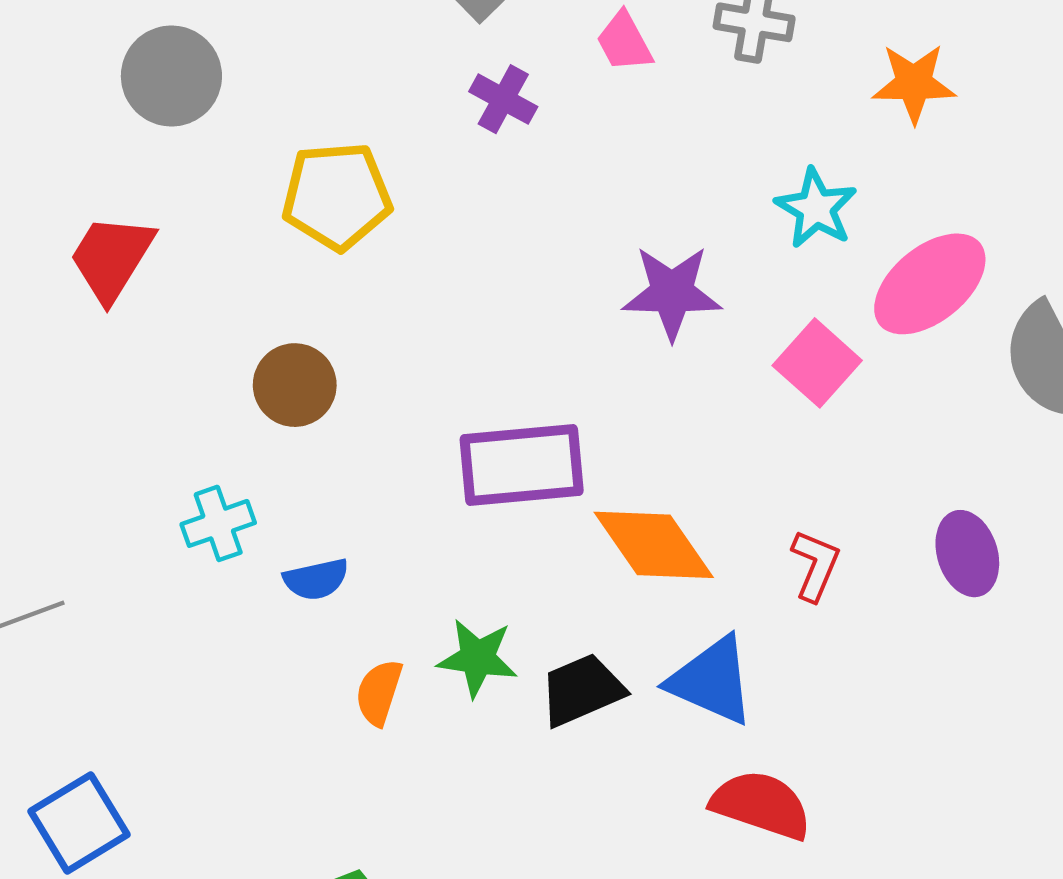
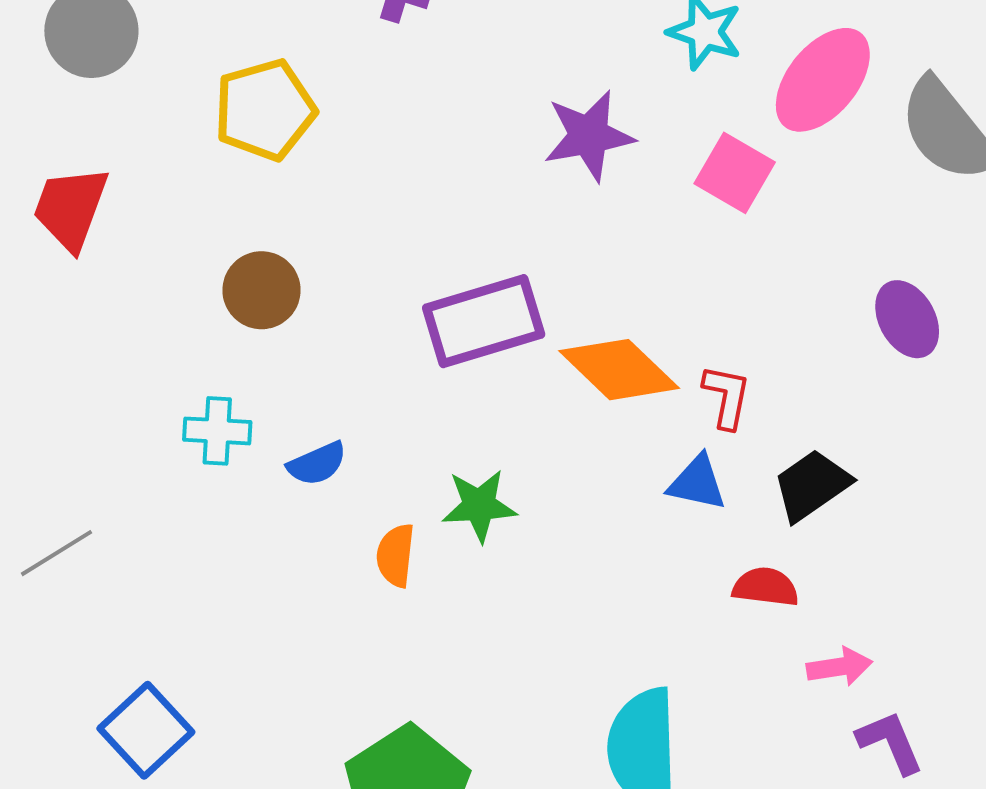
cyan cross: (218, 523) -> (217, 431), turned 34
red L-shape: (815, 565) -> (727, 397), moved
blue triangle: (712, 681) -> (697, 483), size x0.7
black trapezoid: (582, 690) -> (812, 485), moved
red semicircle: (761, 805) -> (766, 587), size x0.7

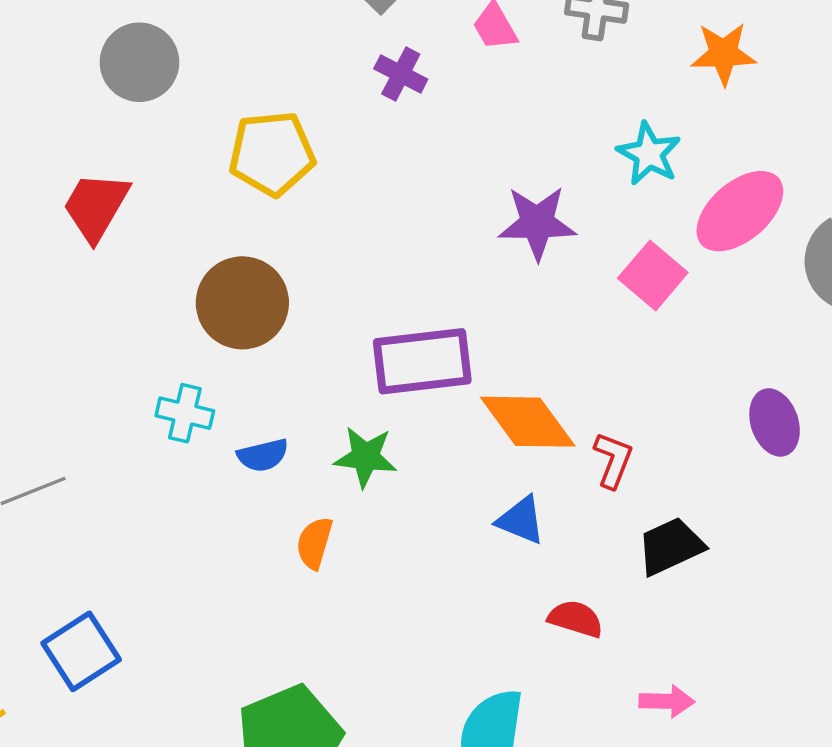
brown circle: (262, 290) -> (242, 303), size x1.4
blue triangle: (697, 483) -> (521, 520), moved
green star: (479, 506) -> (366, 457), moved
red semicircle: (766, 587) -> (576, 619), moved

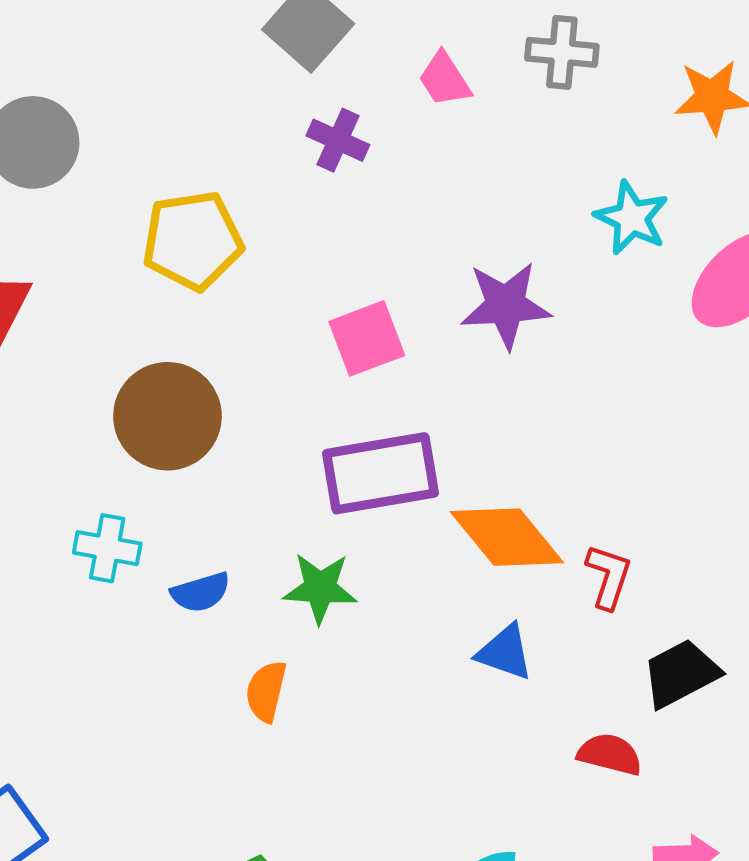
pink square: (653, 275) -> (367, 338), moved, turned 32
red semicircle: (576, 619) -> (610, 754), moved

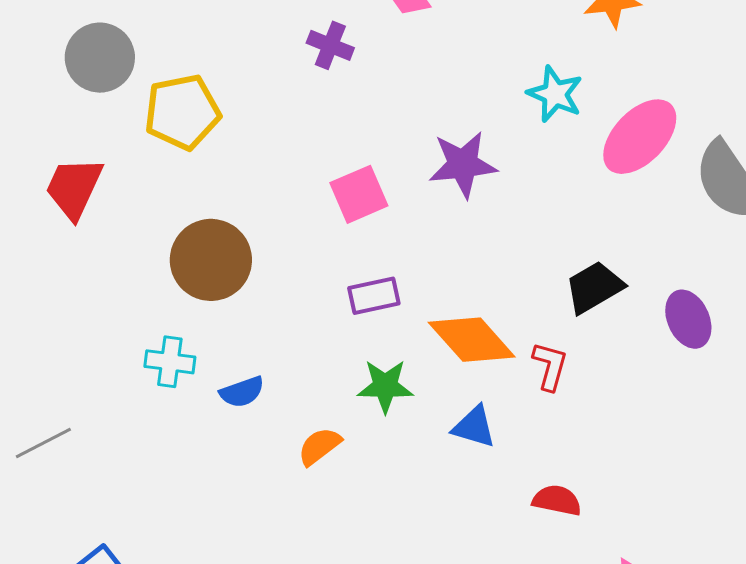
yellow pentagon: (193, 241) -> (182, 112), moved
purple rectangle: (380, 473) -> (374, 296), size x0.6
green star: (320, 588) -> (385, 386), moved
black trapezoid: (681, 673) -> (594, 287), moved
orange semicircle: (266, 691) -> (319, 446), moved, turned 42

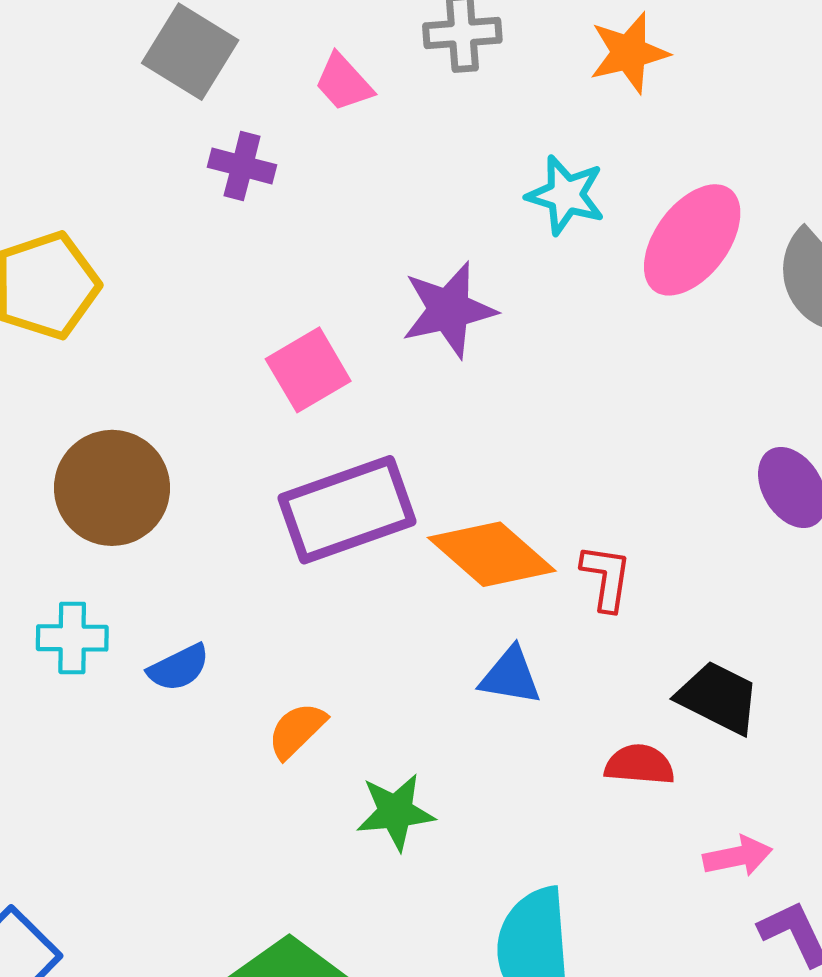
black trapezoid: (594, 287) -> (718, 698), moved, turned 64
purple rectangle: (374, 296) -> (347, 510), size x1.8
green star: (385, 386) -> (395, 812), moved

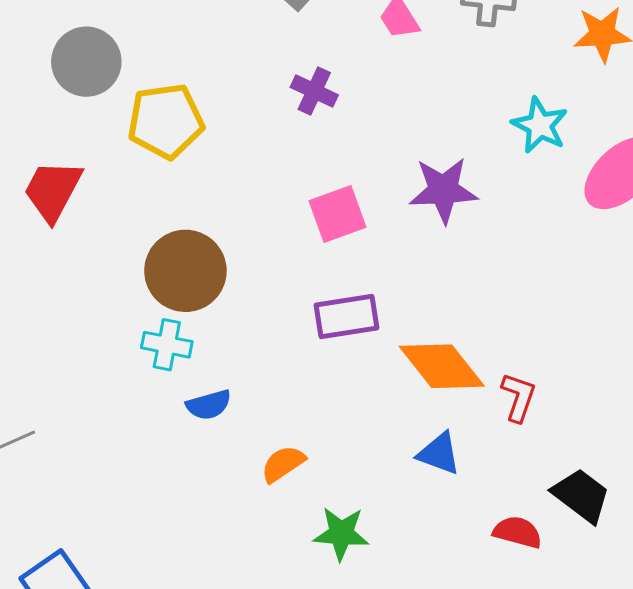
purple cross: (242, 166) -> (314, 91), moved
purple rectangle: (347, 510) -> (346, 316), size x0.7
cyan cross: (72, 638) -> (167, 345), moved

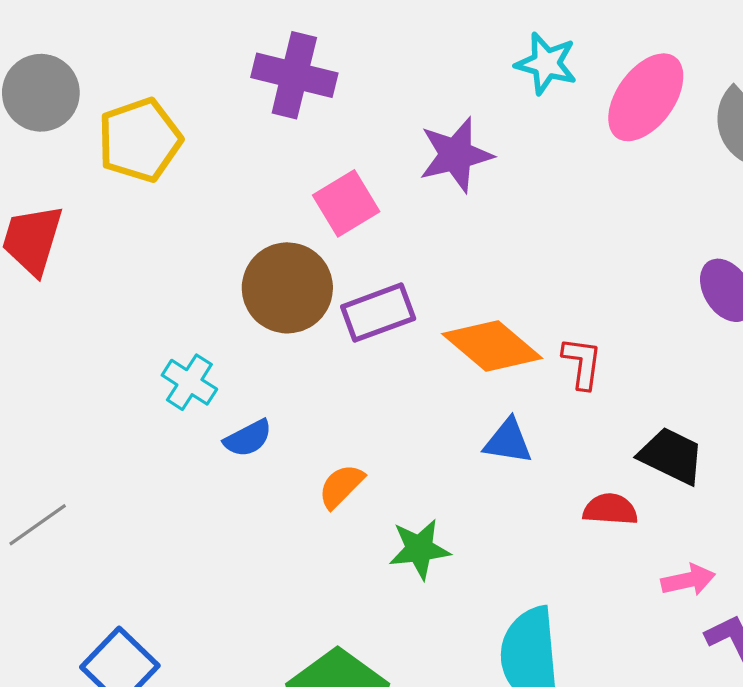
purple cross: (314, 91) -> (294, 75), size x1.6
brown circle: (185, 271) -> (287, 288), moved
cyan cross: (167, 345) -> (189, 382), turned 33

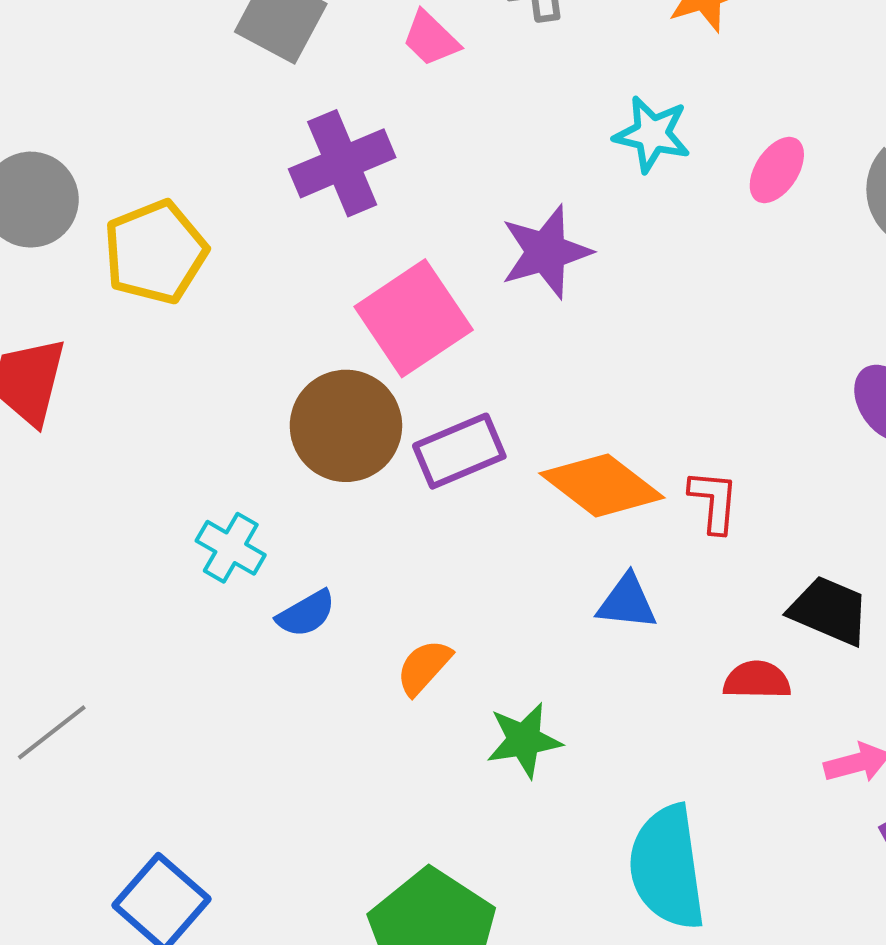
purple cross: (294, 75) -> (342, 163), turned -34
pink ellipse: (646, 97) -> (777, 170), size x0.6
pink square: (346, 203) -> (414, 318), size x1.4

